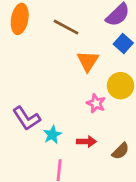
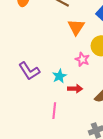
cyan star: (52, 135) -> (59, 76), moved

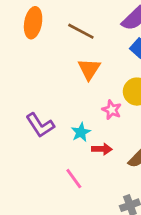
orange triangle: (76, 27) -> (89, 69), moved
pink line: (54, 111) -> (74, 179), turned -42

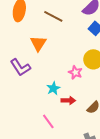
orange triangle: (89, 69) -> (38, 43), moved
purple L-shape: (40, 125) -> (20, 67), moved

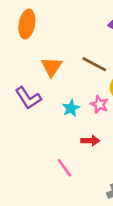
brown line: (53, 16) -> (94, 64), moved
cyan star: (53, 88) -> (71, 108), moved

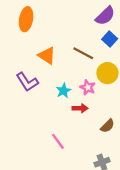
orange triangle: (51, 67) -> (47, 55), turned -30
red arrow: (90, 141) -> (80, 108), moved

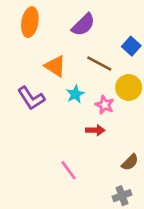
purple semicircle: (105, 16) -> (83, 25), moved
cyan star: (63, 91) -> (75, 94), moved
brown semicircle: (107, 126) -> (130, 162), moved

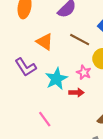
cyan star: (75, 94) -> (56, 79), moved, size x1.5
pink line: (69, 170) -> (45, 119), moved

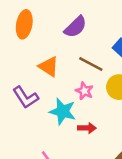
pink star: (84, 72) -> (84, 91), moved
cyan star: (56, 79) -> (63, 111), turned -30

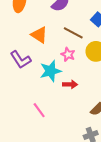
cyan star: (63, 111) -> (50, 71), turned -30

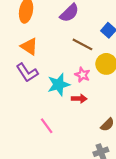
orange triangle: (39, 35) -> (29, 47), moved
pink star: (68, 54) -> (82, 75), moved

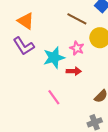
pink line: (47, 126) -> (54, 97), moved

